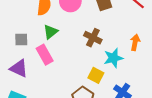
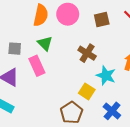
green triangle: (51, 32) -> (45, 43), turned -42
cyan star: (113, 58) -> (106, 76), turned 30

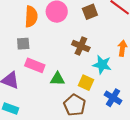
green triangle: (45, 43) -> (57, 79), moved, turned -35
gray square: (15, 49) -> (23, 44), moved
pink rectangle: (37, 66) -> (35, 65), turned -36

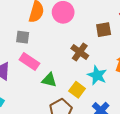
brown square: (90, 12) -> (104, 30), moved

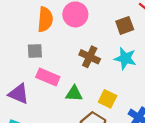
brown cross: (80, 52) -> (90, 57), moved
cyan star: (97, 75) -> (125, 58), moved

